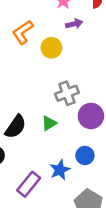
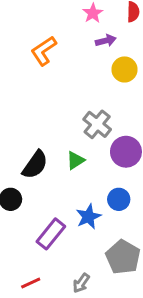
yellow circle: (51, 48) -> (125, 69), moved
gray cross: (67, 93) -> (97, 124), turned -30

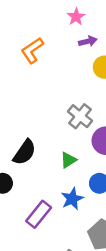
green triangle: (75, 160) -> (68, 160), moved

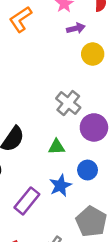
orange L-shape: (32, 50) -> (21, 19), moved
green triangle: (68, 160) -> (57, 147), turned 30

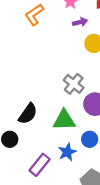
green triangle: (57, 147) -> (64, 120), size x1.6

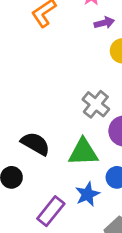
black semicircle: (28, 114) -> (35, 144), turned -95

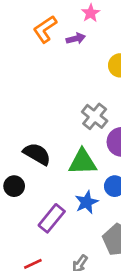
purple arrow: (104, 23) -> (76, 39), moved

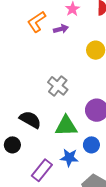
gray cross: (95, 116) -> (58, 86), moved
blue star: (87, 202) -> (69, 158), turned 30

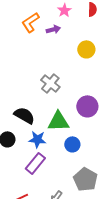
blue circle: (91, 145) -> (72, 144), moved
blue star: (69, 158) -> (37, 139), moved

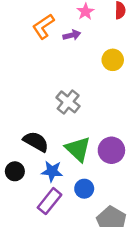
purple circle: (87, 106) -> (111, 150), moved
green triangle: (58, 121) -> (78, 149), turned 45
blue circle: (72, 144) -> (84, 189), moved

